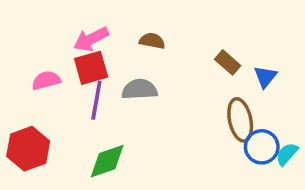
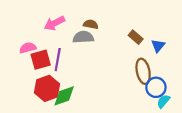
red square: (91, 68) -> (41, 60), moved
gray semicircle: (140, 89) -> (83, 37), moved
red hexagon: (28, 149) -> (47, 88), moved
cyan semicircle: (287, 154) -> (163, 101), moved

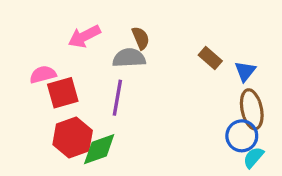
brown semicircle: (91, 24) -> (141, 38), turned 56
purple line: (58, 60) -> (117, 98), moved
brown ellipse: (143, 71) -> (252, 109), moved

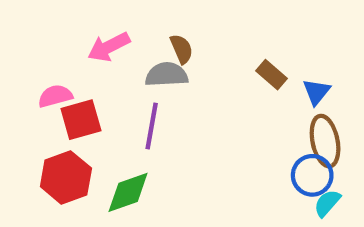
red hexagon: (73, 138) -> (66, 177), moved

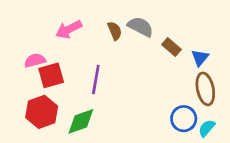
gray semicircle: (167, 75) -> (140, 27), moved, turned 30
blue circle: (312, 175) -> (184, 119), moved

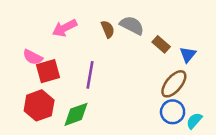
pink semicircle: (35, 60) -> (33, 57), turned -138
brown ellipse: (205, 89) -> (174, 84), moved, turned 52

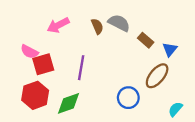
blue circle: (173, 112) -> (128, 98), moved

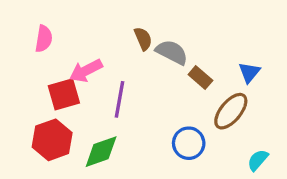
gray semicircle: (119, 23) -> (172, 52), moved
pink arrow: (58, 25) -> (86, 71), moved
brown rectangle: (146, 40) -> (200, 77), moved
pink semicircle: (29, 52) -> (44, 39), moved, turned -108

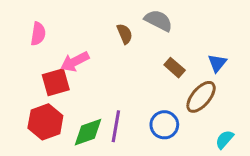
gray semicircle: (172, 52) -> (158, 21), moved
purple line: (120, 99) -> (116, 126), moved

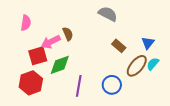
brown semicircle: (125, 34) -> (68, 34), moved
green diamond: (88, 132) -> (60, 65), moved
cyan semicircle: (225, 139) -> (153, 64), moved

